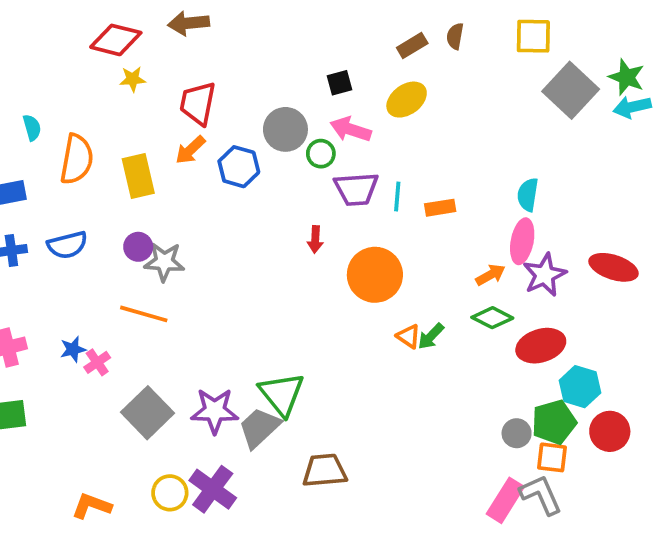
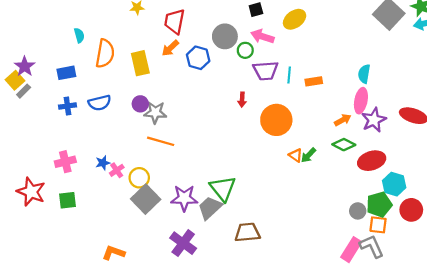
orange line: (144, 314) -> (161, 141), moved
yellow circle: (170, 493) -> (139, 178), moved

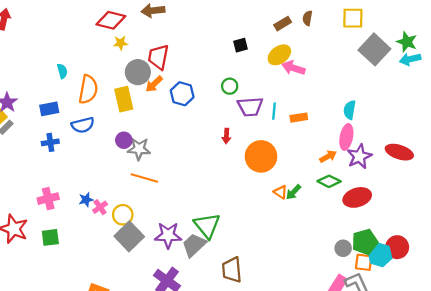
gray circle: (225, 36) -> (138, 72), moved
pink arrow: (262, 36) -> (293, 68), moved
blue semicircle: (100, 103) -> (83, 125), moved
cyan hexagon: (394, 184) -> (380, 255), moved
brown trapezoid: (247, 232) -> (232, 270), turned -90

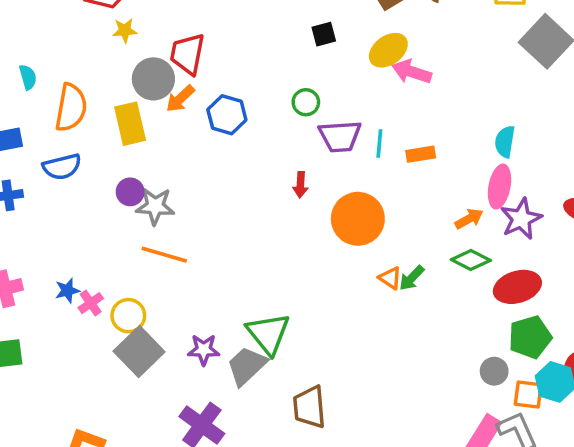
purple star: (168, 235) -> (204, 350), size x0.7
green pentagon: (365, 242) -> (530, 337), moved

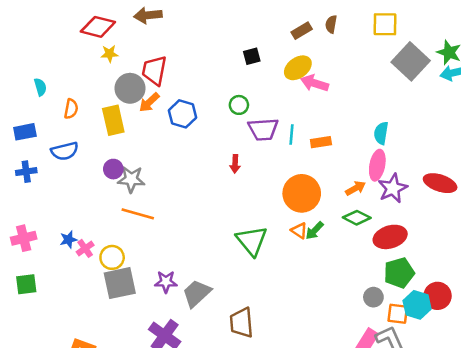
orange semicircle: (71, 108) -> (71, 109), size x0.6
orange circle: (358, 219) -> (302, 193), moved
green triangle: (268, 334) -> (252, 241), moved
gray square: (139, 351) -> (120, 283), turned 32

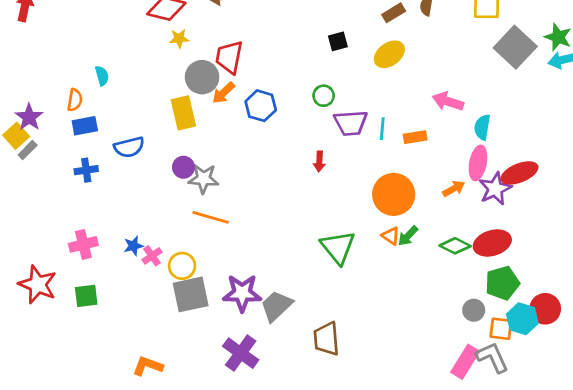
pink arrow: (315, 83) -> (448, 101), moved
orange semicircle: (71, 109) -> (75, 100), moved
red ellipse: (440, 183) -> (519, 173), moved, turned -40
green diamond: (357, 218) -> (455, 246), moved
purple star: (166, 282) -> (242, 293), size x1.5

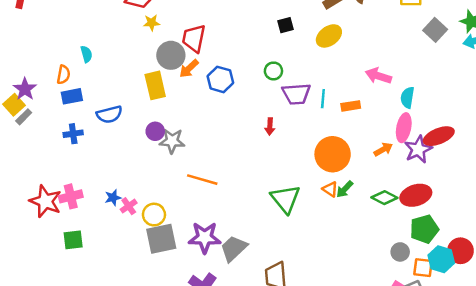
gray square: (515, 47) -> (435, 30), size x0.7
orange line: (211, 217) -> (202, 180), moved
red star: (38, 284) -> (45, 201), moved

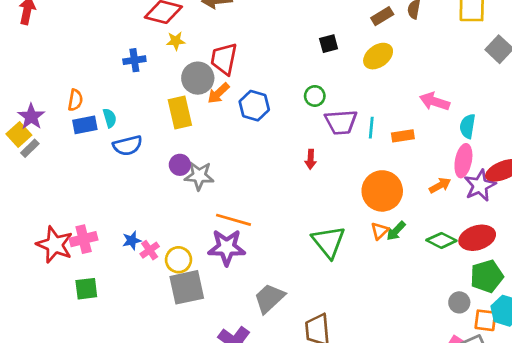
cyan semicircle: (86, 54) -> (110, 118), moved
blue cross: (73, 134) -> (134, 60), moved
orange triangle: (330, 189) -> (379, 231), turned 42
purple star: (205, 237) -> (227, 247), moved

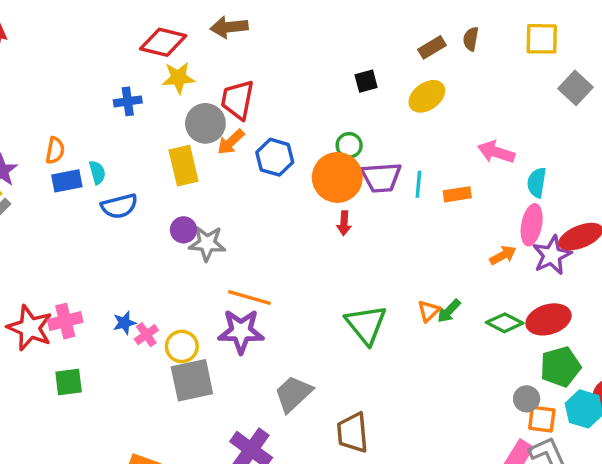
yellow star: (176, 41) -> (178, 78), size x1.4
orange circle: (382, 191) -> (337, 177), moved
orange square: (485, 320) -> (542, 419), moved

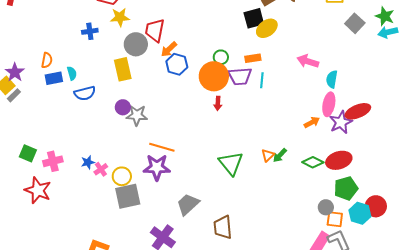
black square: (366, 81) -> (254, 18), moved, size x1.5
orange arrow: (231, 142) -> (169, 49), moved
orange rectangle: (457, 194) -> (253, 58), moved
red star: (30, 328) -> (38, 190), moved
green square: (69, 382) -> (28, 153), moved, turned 30

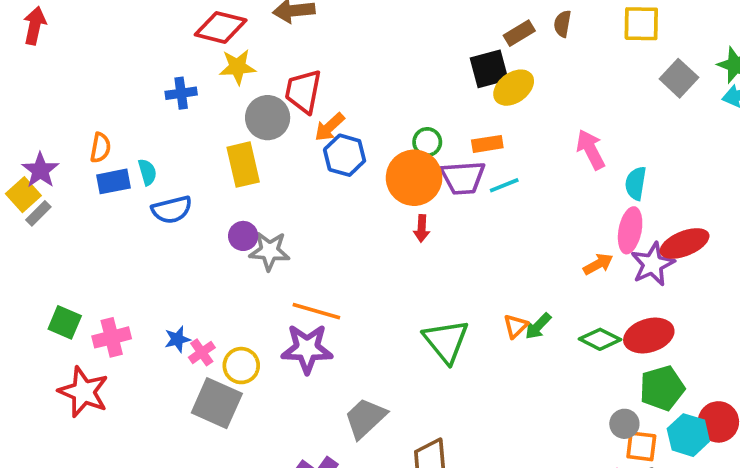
pink arrow: (308, 61) -> (591, 150), turned 45
cyan line: (262, 80) -> (504, 185), turned 63
gray square: (128, 196) -> (217, 403), moved, turned 36

